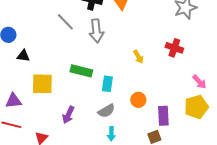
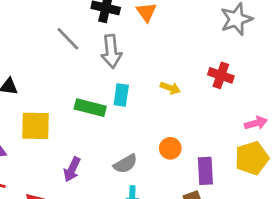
yellow arrow: (138, 57) -> (170, 88), turned -40
pink arrow: (199, 82) -> (256, 123), turned -63
cyan rectangle: (107, 84) -> (121, 95), moved

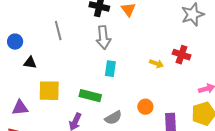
gray line: (68, 39) -> (58, 30), moved, turned 30
yellow arrow: (170, 88) -> (156, 64), moved
green rectangle: (90, 108) -> (90, 96), moved

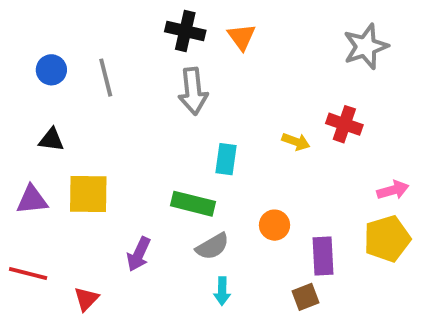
blue circle: (15, 42) -> (51, 70), moved
cyan rectangle: (110, 69) -> (226, 159), moved
green rectangle: (90, 96) -> (193, 204), moved
purple triangle: (20, 108) -> (32, 200), moved

